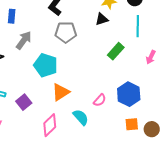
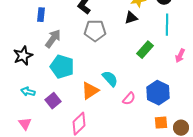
cyan pentagon: (46, 65) -> (62, 67), moved
cyan semicircle: (81, 117) -> (110, 79), moved

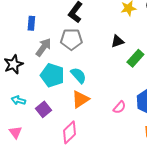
black triangle: (131, 18) -> (117, 41), moved
gray pentagon: (95, 31) -> (71, 39), moved
cyan semicircle: (110, 79) -> (78, 75), moved

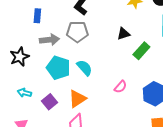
gray arrow: (43, 47) -> (49, 40), turned 48
orange triangle: (80, 99) -> (77, 99), moved
pink semicircle: (119, 107) -> (120, 87), moved

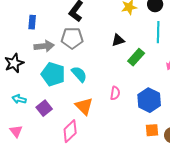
pink semicircle: (120, 87) -> (115, 93), turned -32
orange triangle: (77, 99) -> (84, 106), moved, turned -42

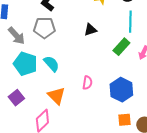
gray arrow: (44, 46) -> (16, 36), turned 54
green rectangle: (136, 57) -> (121, 47), moved

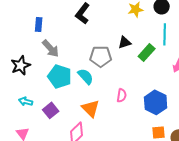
gray pentagon: (44, 28) -> (101, 56), moved
green rectangle: (121, 47) -> (147, 52), moved

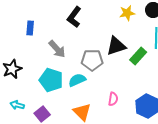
black triangle: (125, 42) -> (116, 46), size x1.5
gray arrow: (51, 48) -> (57, 49), moved
cyan semicircle: (86, 76) -> (77, 80), turned -72

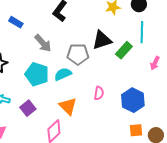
blue rectangle: (30, 28) -> (16, 22), turned -64

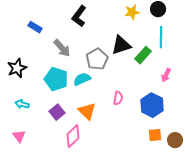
gray pentagon: (78, 54) -> (97, 59), turned -30
pink arrow: (155, 63) -> (166, 75), moved
purple square: (28, 108) -> (57, 112), moved

